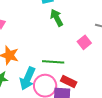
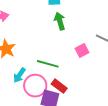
cyan arrow: (28, 79) -> (19, 75), size x0.7

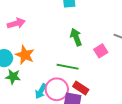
green arrow: (60, 21) -> (76, 37), moved
cyan arrow: (19, 75) -> (41, 91), moved

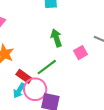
green line: (68, 67) -> (47, 67), turned -50
red rectangle: (81, 88) -> (24, 76), moved

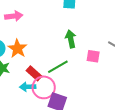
pink square: (81, 53) -> (93, 56), turned 32
cyan arrow: (19, 91) -> (28, 87), turned 49

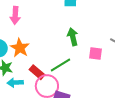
pink arrow: (14, 16) -> (15, 15), turned 102
cyan arrow: (28, 87) -> (15, 83), moved

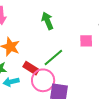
green arrow: (73, 37) -> (47, 21), moved

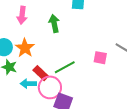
green arrow: (47, 21) -> (54, 23), moved
cyan arrow: (11, 82) -> (28, 84), moved

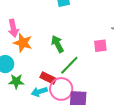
green arrow: (54, 23) -> (58, 44), moved
orange star: (25, 48) -> (23, 43), moved

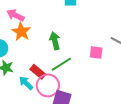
pink arrow: (13, 28) -> (15, 15), turned 114
cyan arrow: (39, 92) -> (26, 83), turned 49

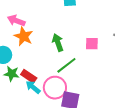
pink square: (96, 52) -> (92, 44), moved
red rectangle: (38, 72) -> (29, 76), moved

